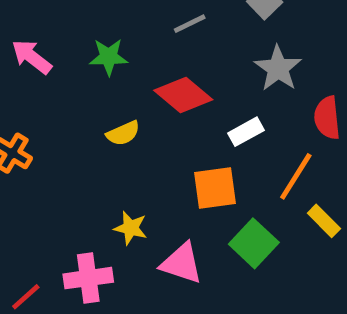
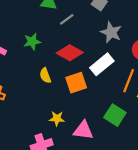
white rectangle: (246, 132) -> (102, 64), size x1.5
yellow semicircle: (123, 133) -> (45, 76), turned 104
orange square: (215, 188) -> (76, 83), moved

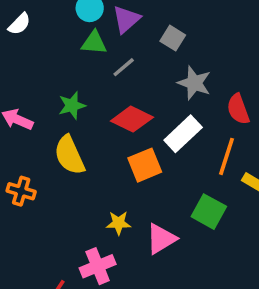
yellow semicircle: (45, 76) -> (69, 155), moved, size x1.6
pink triangle: (83, 130) -> (161, 239), turned -35

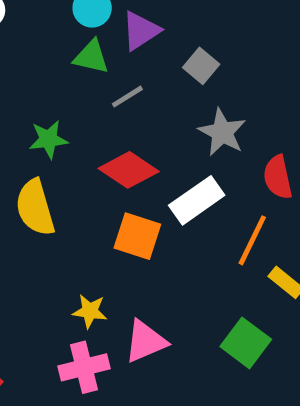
orange square: (145, 165) -> (137, 236), turned 32
green square: (209, 212) -> (246, 343), moved
pink cross: (98, 266) -> (84, 367), moved

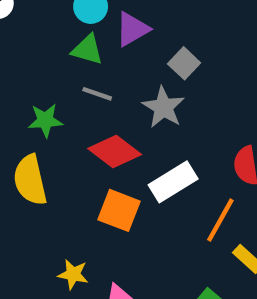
gray line: (127, 97) -> (97, 94), moved, turned 48
gray star: (222, 132) -> (163, 107), moved

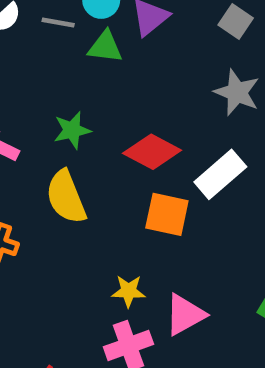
gray square: (184, 63) -> (236, 22), moved
gray line: (97, 94) -> (58, 23), moved
gray star: (163, 107) -> (237, 92), moved

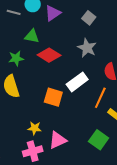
green triangle: (105, 47) -> (32, 36), moved
red diamond: (152, 152) -> (49, 55), moved

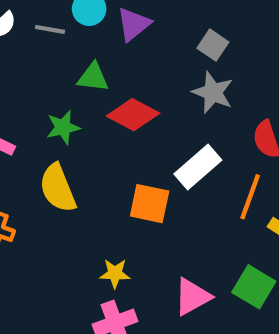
gray square: (89, 18) -> (213, 45), moved
pink triangle: (58, 140) -> (192, 297), moved

